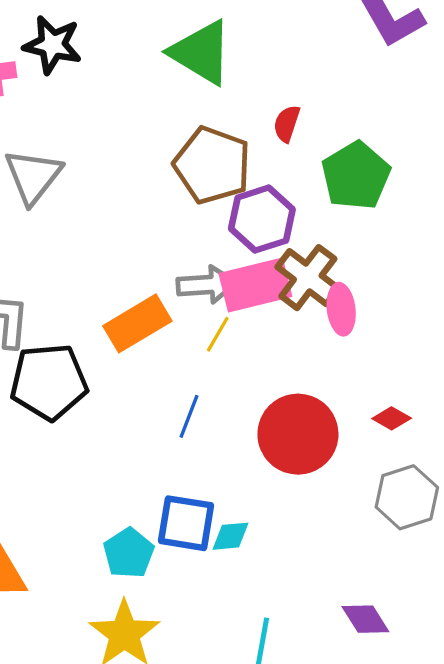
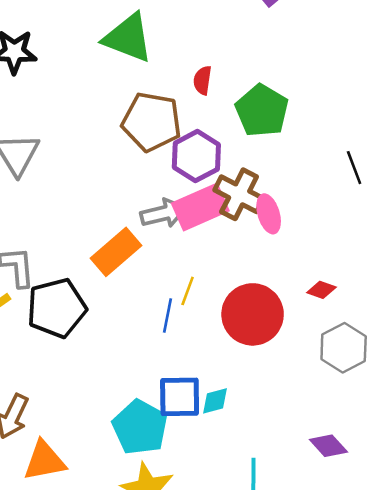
yellow line: (218, 334) -> (188, 291), moved
cyan pentagon: (129, 553) -> (140, 427), size x1.4

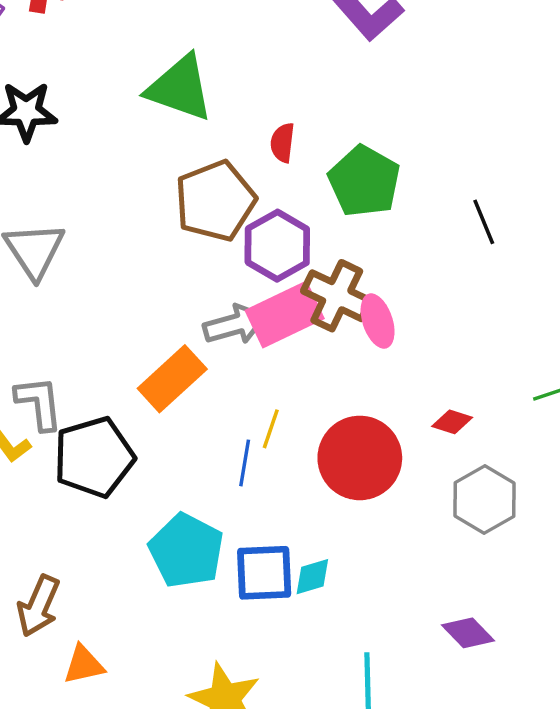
brown pentagon: (152, 122) -> (215, 201), turned -30
black line: (354, 168) -> (484, 222), moved
cyan pentagon: (140, 427) -> (186, 551), moved
orange triangle: (45, 461) -> (84, 665), size x0.7

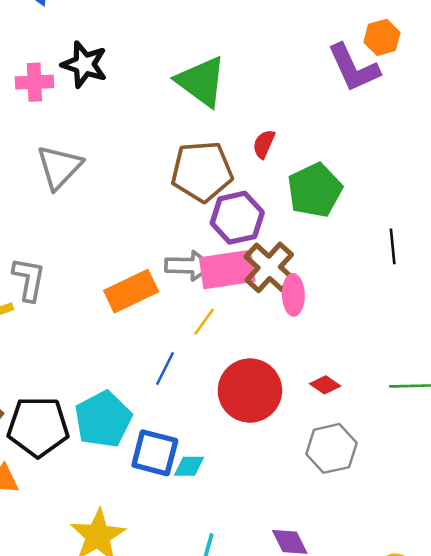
yellow line: (271, 429) -> (204, 322), moved
black pentagon: (94, 457) -> (38, 427), moved

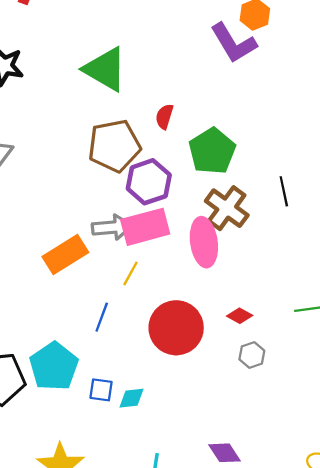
brown cross: (269, 267) -> (227, 208), moved
pink ellipse: (293, 295) -> (204, 242), size x1.4
gray hexagon: (331, 448) -> (252, 355), moved, size x0.6
blue square: (155, 453) -> (101, 390), size x0.6

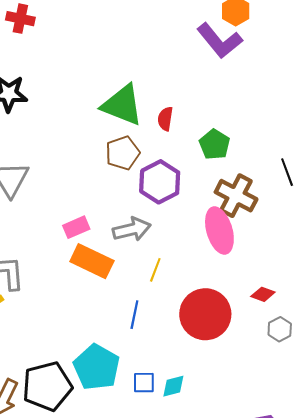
green triangle: (105, 69) -> (122, 105), moved
brown pentagon: (114, 146) -> (123, 153), size x0.7
green pentagon: (212, 151) -> (215, 144), size x0.7
pink rectangle: (145, 227) -> (76, 227), moved, size x0.6
orange rectangle: (65, 255) -> (92, 261), turned 66

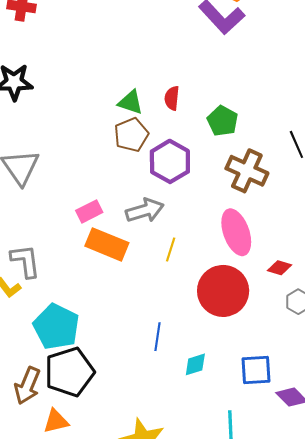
green triangle: (122, 105) -> (131, 102), moved, size x0.6
pink ellipse: (219, 231) -> (236, 232), moved
blue line: (134, 315) -> (158, 337), moved
cyan pentagon: (97, 367) -> (56, 327), moved
blue square: (144, 383) -> (256, 370), moved, size x1.4

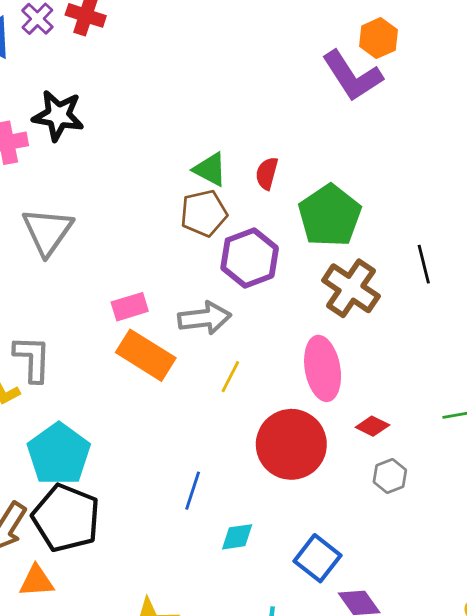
green pentagon: (223, 121) -> (330, 216), size x1.5
blue square: (256, 370) -> (317, 558), turned 32
black pentagon: (69, 372) -> (66, 518), turned 30

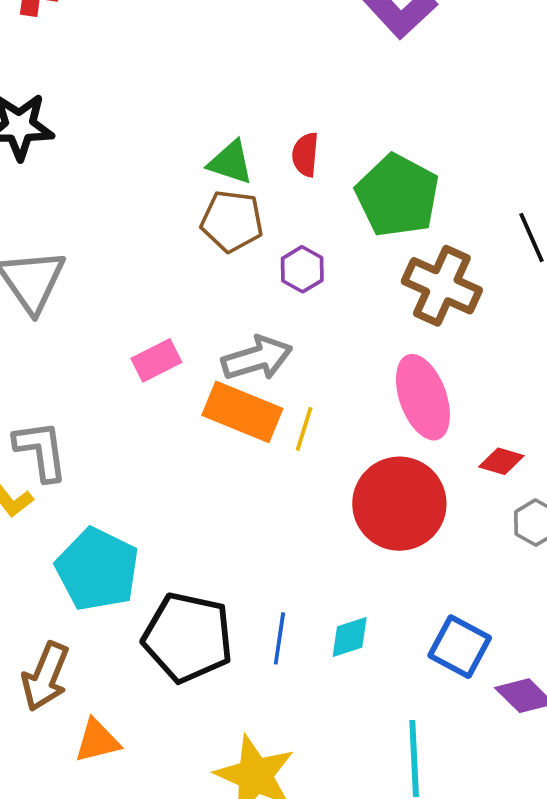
brown pentagon: (204, 213) -> (232, 221), turned 30
purple hexagon: (250, 258) -> (302, 269), size x0.6
orange rectangle: (146, 355) -> (242, 412), moved
blue line: (193, 491) -> (279, 638), moved
black pentagon: (66, 518) -> (188, 637), moved

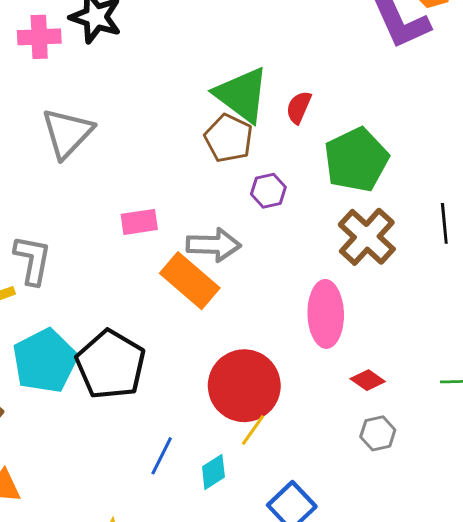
green triangle: (230, 162) -> (242, 95), size x1.6
yellow line: (304, 429) -> (253, 430), moved
red circle: (399, 504) -> (244, 386), moved
black pentagon: (188, 637) -> (111, 365), moved
cyan diamond: (350, 637) -> (213, 472), turned -33

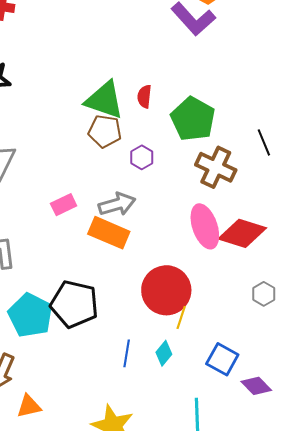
red diamond: (368, 380) -> (242, 233), moved, size x2.0

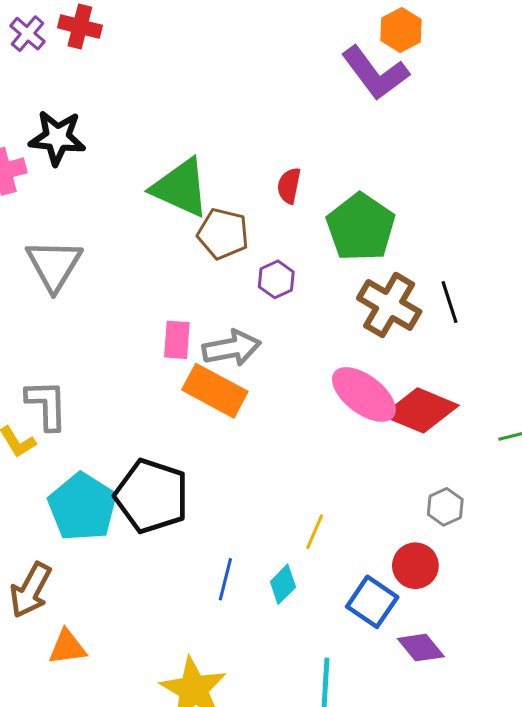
green triangle: (105, 100) -> (181, 188), moved
black line: (264, 142) -> (449, 302), moved
pink rectangle: (64, 205) -> (177, 340), moved, turned -65
pink ellipse: (205, 226) -> (364, 395), turned -39
red circle: (166, 290) -> (415, 566), moved, size x0.6

